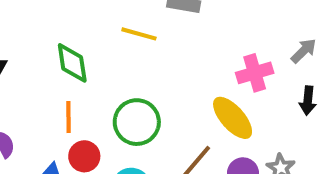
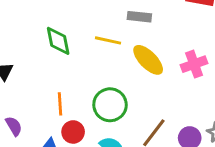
green diamond: (72, 63) -> (58, 41), moved
yellow ellipse: (233, 118) -> (148, 60), moved

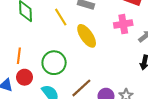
yellow line: (108, 40) -> (61, 17), turned 36
pink cross: (194, 64) -> (123, 24), moved

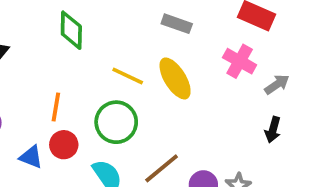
yellow line: (61, 17) -> (128, 76), moved, turned -36
pink cross: (123, 24) -> (240, 61), turned 36

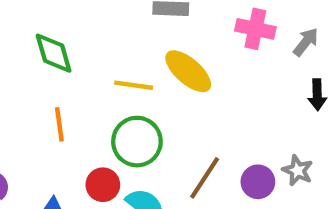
orange line: (56, 107) -> (59, 124), moved
red circle: (64, 145) -> (103, 185), moved

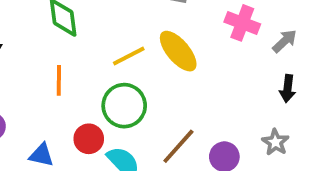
yellow line: (134, 85) -> (129, 56), turned -44
gray star: (298, 170) -> (275, 142), moved

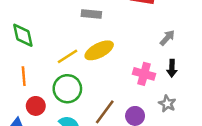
pink cross: (242, 23) -> (144, 74), moved
yellow ellipse: (178, 51) -> (99, 50), turned -72
red circle: (89, 139) -> (36, 106), moved

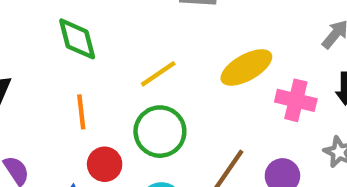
yellow ellipse: (99, 50) -> (246, 67), moved

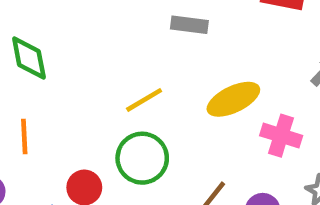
green diamond: (77, 39) -> (29, 58), moved
orange line: (81, 112) -> (24, 137), moved

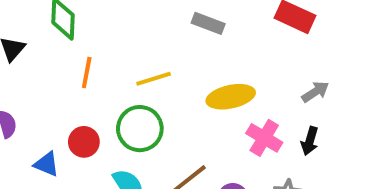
orange line: (24, 137) -> (87, 72), moved

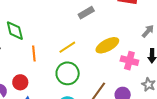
gray rectangle: (208, 23) -> (86, 13), turned -35
red circle: (84, 142) -> (20, 82), moved

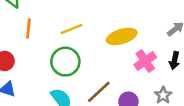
pink cross: (129, 61) -> (145, 61), turned 30

